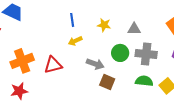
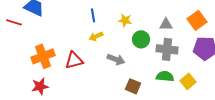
gray triangle: (134, 29) -> (166, 24), moved
green circle: (120, 53) -> (141, 39), moved
brown square: (107, 82) -> (133, 86), moved

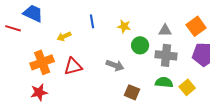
yellow arrow: (96, 36) -> (64, 36), moved

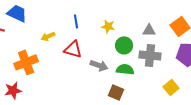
red triangle: (73, 66) -> (73, 49), moved, turned 30
green semicircle: (164, 82) -> (125, 69), moved
red star: (39, 92) -> (13, 90), moved

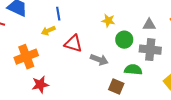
blue line: (76, 21) -> (58, 14), moved
green semicircle: (125, 69) -> (133, 70), moved
red star: (13, 90) -> (40, 85), moved

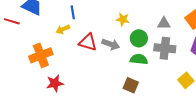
gray arrow: (99, 60) -> (111, 44), moved
green semicircle: (133, 70) -> (139, 59), moved

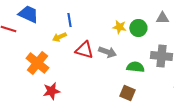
gray triangle: (164, 23) -> (162, 18), moved
green circle: (139, 38) -> (138, 28), moved
orange cross: (41, 55) -> (37, 63), turned -30

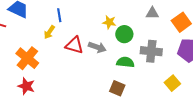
green circle: (138, 28) -> (124, 34), moved
yellow arrow: (59, 37) -> (49, 32), turned -32
red star: (51, 91) -> (26, 86), moved, turned 30

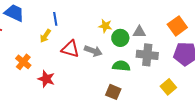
gray triangle: (152, 13) -> (139, 32), moved
orange cross: (27, 58) -> (23, 62), size x0.7
red star: (26, 86) -> (46, 79), moved

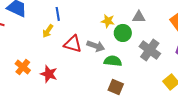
gray triangle: (139, 32) -> (139, 17), moved
gray cross: (147, 55) -> (150, 50), turned 30
orange cross: (23, 62) -> (23, 67), moved
green semicircle: (121, 66) -> (113, 61), moved

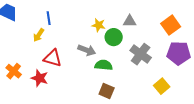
red triangle: (73, 44) -> (53, 58), moved

